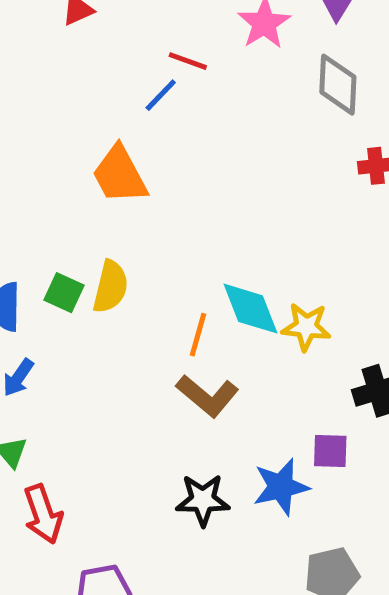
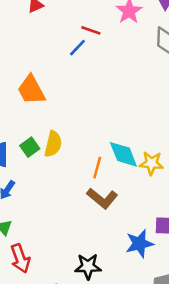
orange trapezoid: (120, 175) -> (31, 90), moved
green square: (64, 293) -> (30, 147), turned 30
black star: (203, 500) -> (88, 266), moved

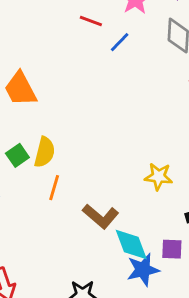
blue line: (77, 48) -> (120, 42), moved
cyan diamond: (123, 154) -> (131, 245), moved
orange line: (97, 168) -> (54, 188), moved

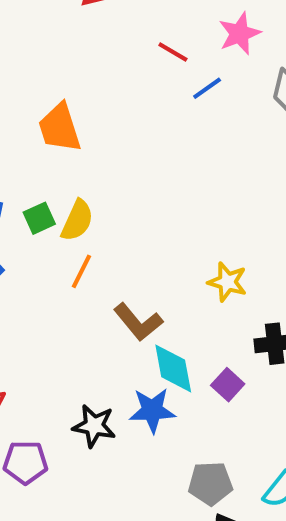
purple square: (172, 249) -> (228, 385), turned 30
blue star: (143, 270) -> (152, 410), moved

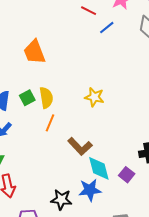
yellow semicircle: (77, 220) -> (46, 98), turned -30
yellow star: (227, 282) -> (94, 97), moved

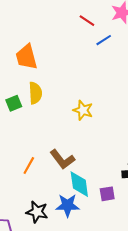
yellow semicircle: (46, 98) -> (35, 93), moved
orange line: (50, 123) -> (29, 165), moved
purple square: (127, 175) -> (107, 194), turned 35

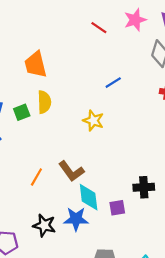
blue line: (104, 40) -> (113, 83), moved

